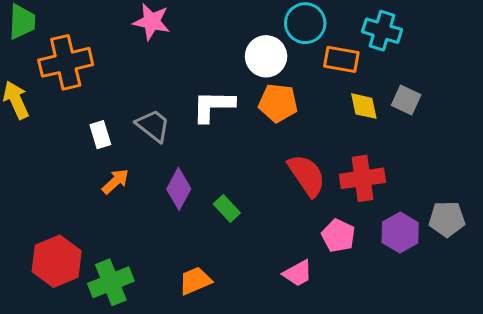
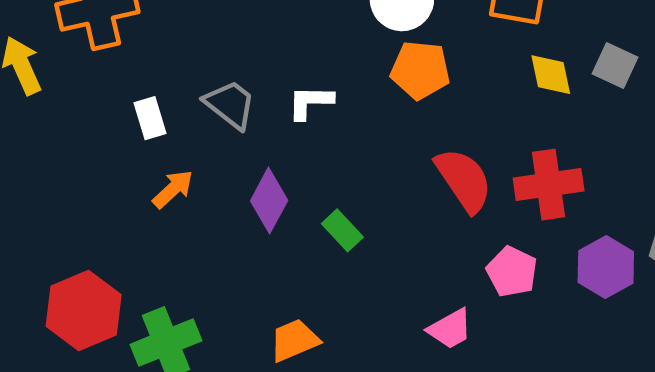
white L-shape: (213, 106) -> (310, 102), moved, size x0.7

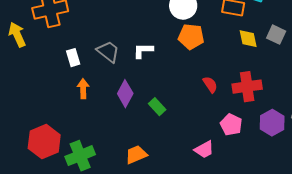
red semicircle: (464, 180) -> (210, 85), size x0.6
orange arrow: (173, 189) -> (83, 89), turned -48

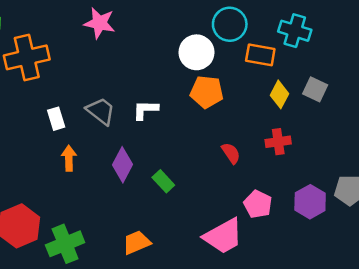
yellow diamond: (248, 39) -> (279, 94), turned 40
red cross: (247, 87) -> (278, 142), moved, size x0.7
pink trapezoid: (204, 150) -> (223, 236), size x1.6

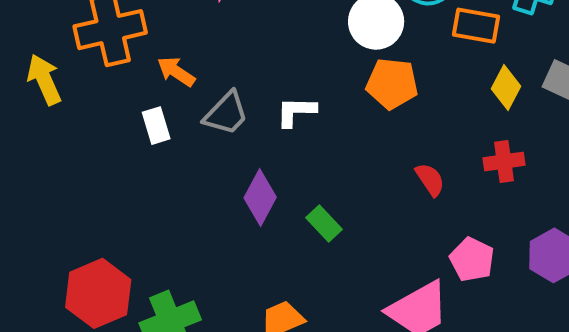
gray trapezoid: (101, 111) -> (226, 114), turned 96
orange arrow: (69, 158) -> (176, 72), moved, turned -55

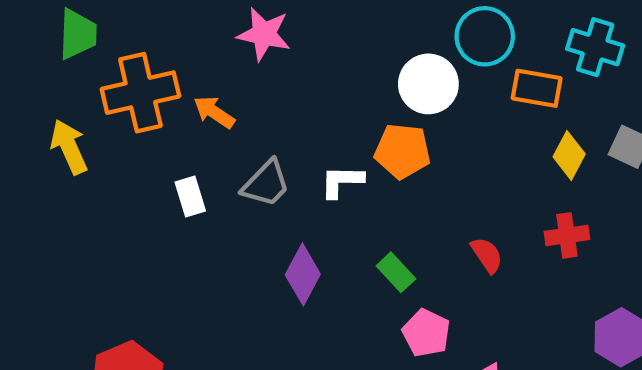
orange arrow: (176, 72) -> (214, 112), moved
orange pentagon: (392, 84) -> (402, 151), moved
green rectangle: (324, 223) -> (396, 272), moved
pink pentagon: (472, 259) -> (426, 333), moved

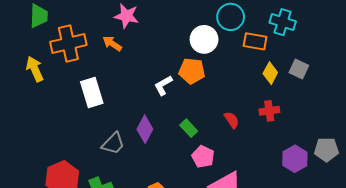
orange arrow: (214, 112) -> (112, 43), moved
white L-shape: (342, 181) -> (163, 85), turned -30
gray trapezoid: (266, 184) -> (113, 143), moved
white rectangle: (190, 197) -> (92, 92), size x1.6

